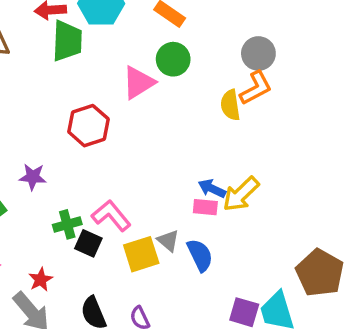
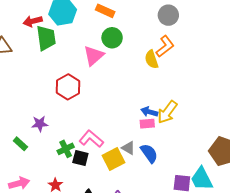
gray circle: (258, 54) -> (168, 15), moved

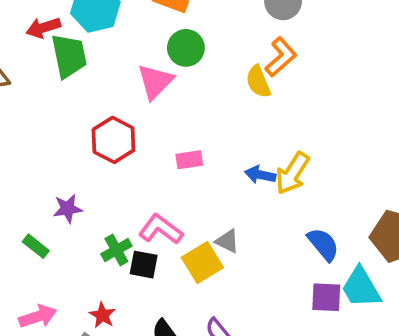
pink rectangle: (147, 124) -> (189, 160), moved
blue semicircle: (149, 153) -> (323, 244), moved

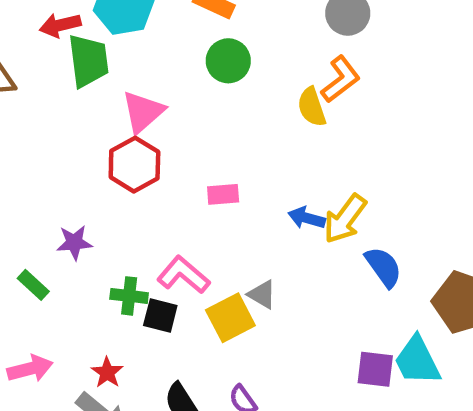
pink triangle: (155, 82) -> (143, 112), moved
blue semicircle: (323, 244) -> (383, 267), moved
green cross: (116, 250) -> (129, 296), turned 32

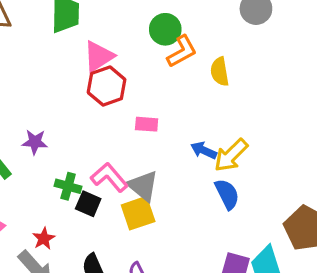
orange L-shape: (341, 79) -> (182, 51), moved
red hexagon: (134, 165) -> (107, 86), moved
blue semicircle: (383, 267) -> (227, 194), moved
gray triangle: (262, 294) -> (143, 186), moved, size x1.5

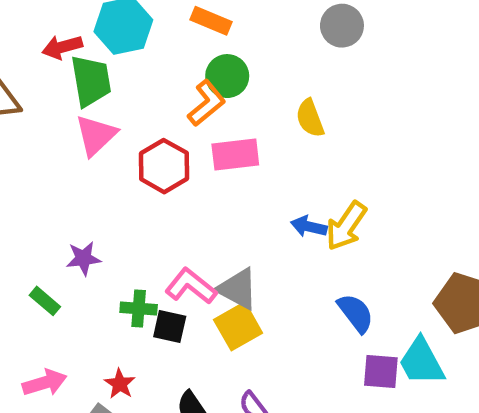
orange L-shape: (182, 51) -> (206, 103), moved
pink triangle: (99, 56) -> (96, 135), moved
pink rectangle: (147, 124) -> (235, 154), moved, size x1.5
blue semicircle: (227, 194) -> (356, 313), moved

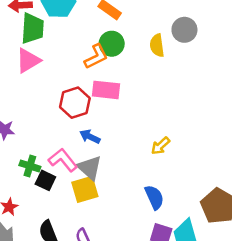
yellow semicircle: (310, 118) -> (157, 45), moved
red hexagon: (164, 166) -> (75, 103), moved
blue arrow: (309, 226) -> (90, 137), moved
yellow arrow: (346, 226) -> (160, 146), size x0.7

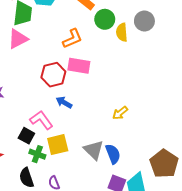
green circle: (112, 44) -> (105, 19), moved
green cross: (30, 166) -> (37, 154), moved
gray triangle: (90, 168) -> (94, 150), moved

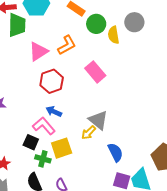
pink triangle: (18, 39) -> (38, 51), moved
pink rectangle: (79, 66) -> (95, 72), moved, turned 45
blue arrow: (64, 102) -> (54, 111), moved
yellow arrow: (120, 113) -> (89, 133), moved
gray triangle: (94, 150) -> (98, 120), moved

